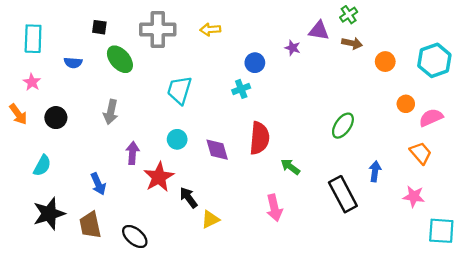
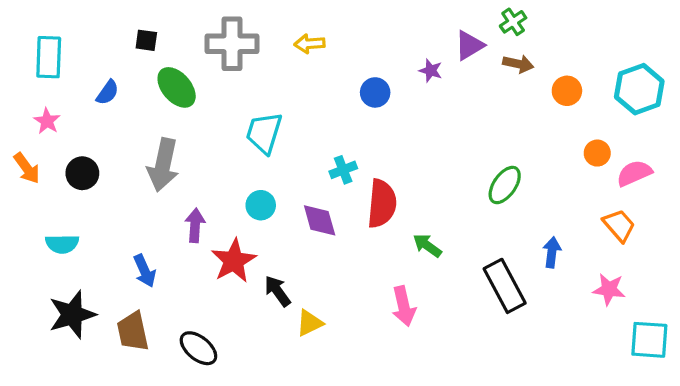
purple triangle: (319, 31) -> (469, 45), turned -40
blue semicircle: (73, 63) -> (108, 92), turned -60
cyan cross: (241, 89) -> (343, 170), moved
gray arrow: (111, 112) -> (163, 165), size x1.4
cyan semicircle: (42, 166) -> (62, 244), turned 60

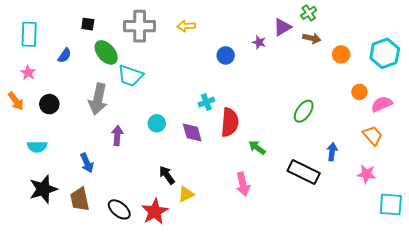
cyan trapezoid: (264, 133) -> (130, 76), moved, turned -88
red star: (234, 261) -> (155, 212), moved
black rectangle: (505, 286) -> (304, 172), turned -36

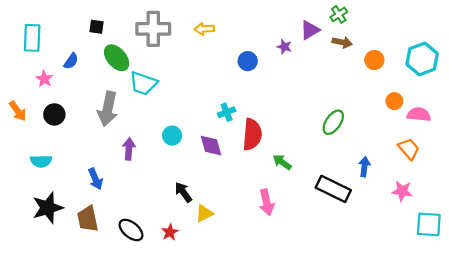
pink star: (28, 73) -> (44, 79), moved
pink semicircle: (382, 104) -> (419, 114), turned 30
red star: (155, 212) -> (170, 232), size x0.6

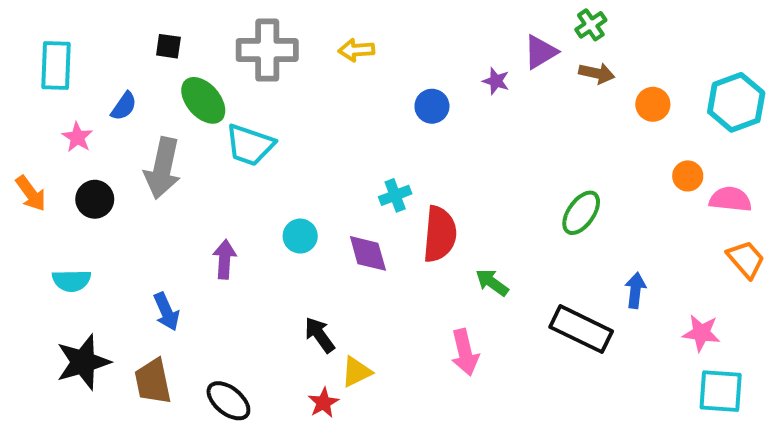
gray arrow: (108, 109) -> (163, 168), moved
orange trapezoid: (409, 149) -> (746, 259), moved
cyan square: (429, 224) -> (721, 391), moved
red star: (170, 232) -> (323, 403), moved

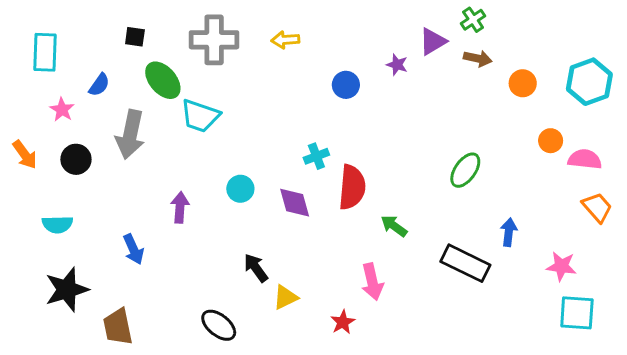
brown trapezoid: (153, 381) -> (118, 327), moved
black ellipse: (228, 401) -> (219, 325), moved
red star: (323, 403) -> (343, 322), moved

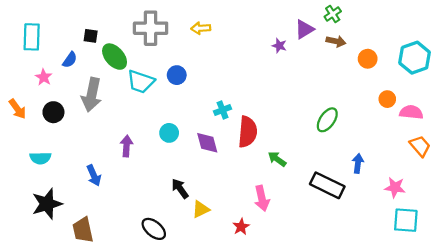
black square: (135, 37) -> (91, 36), moved
blue circle: (346, 85) -> (177, 75), moved

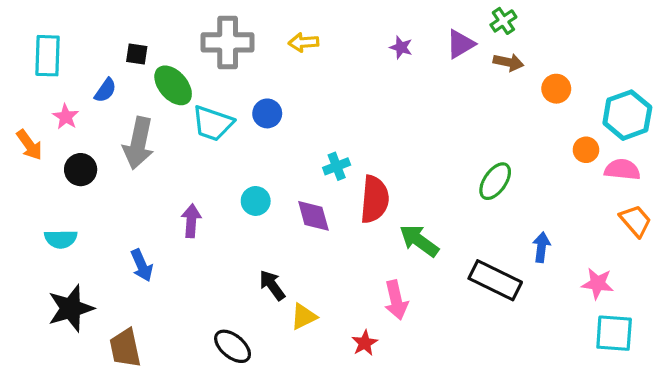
purple star: (279, 46) -> (401, 47), moved
cyan hexagon: (415, 58) -> (627, 115), moved
orange arrow: (17, 109) -> (29, 145), moved
green arrow: (277, 159) -> (419, 241), size x1.4

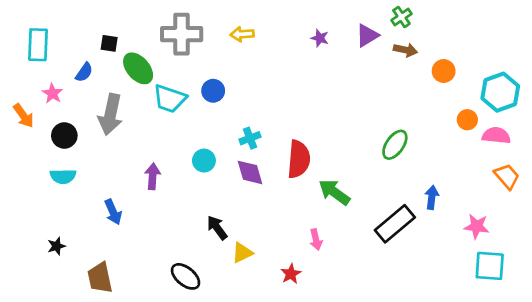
cyan cross: (337, 166) -> (250, 138), moved
cyan semicircle: (61, 239) -> (63, 176), moved
black rectangle: (495, 280) -> (395, 224), turned -66
pink arrow: (396, 300) -> (316, 240), size x0.7
black star: (71, 308) -> (56, 246), size x0.5

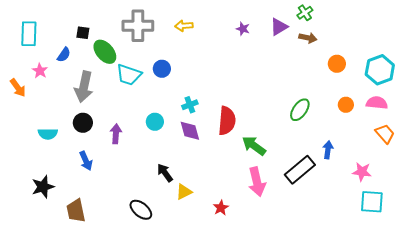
orange circle: (444, 71) -> (337, 64), moved
orange circle: (467, 120) -> (346, 105), moved
black circle: (64, 136) -> (83, 123), moved
pink arrow: (316, 240) -> (257, 182), moved, size x1.8
black star: (56, 246) -> (43, 187), size x1.6

